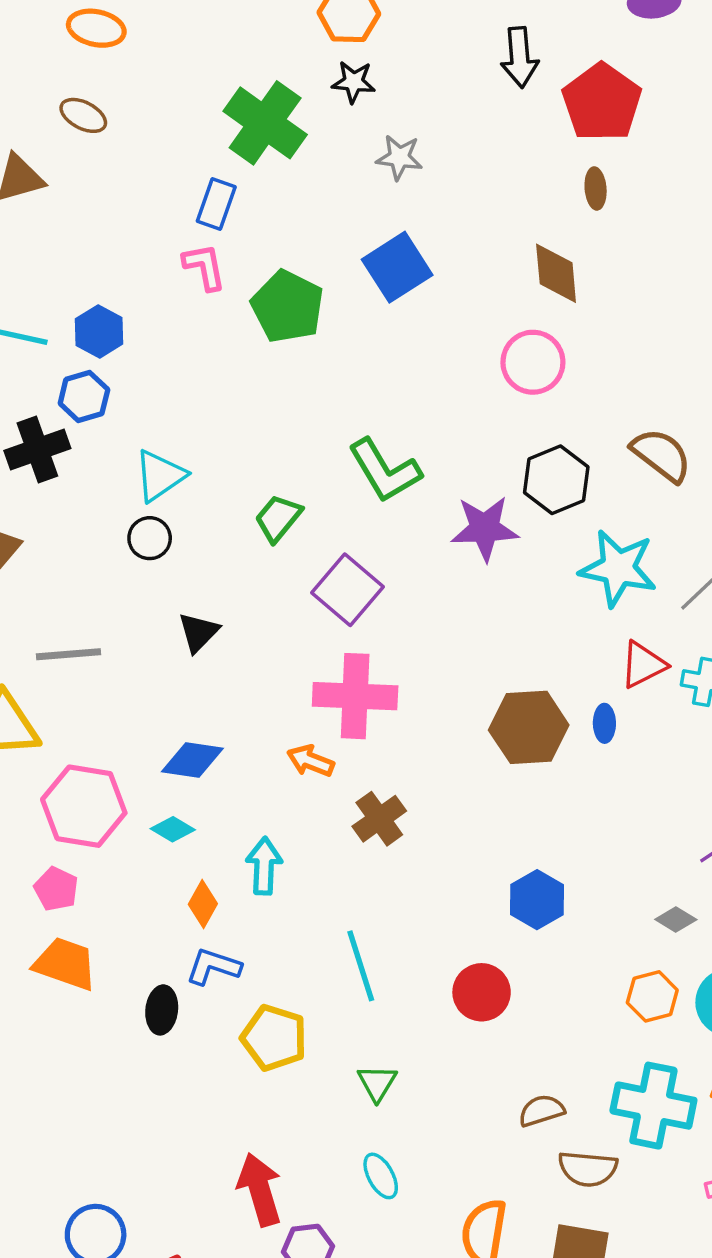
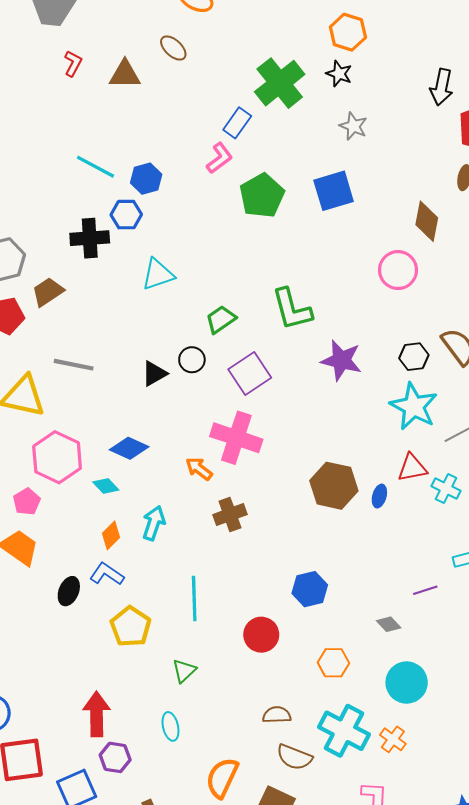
pink L-shape: (204, 267) -> (219, 158), turned 48
black hexagon: (556, 480) -> (414, 357), moved, size x0.7
black circle: (150, 538) -> (192, 360), moved
orange hexagon: (652, 996) -> (333, 663), moved

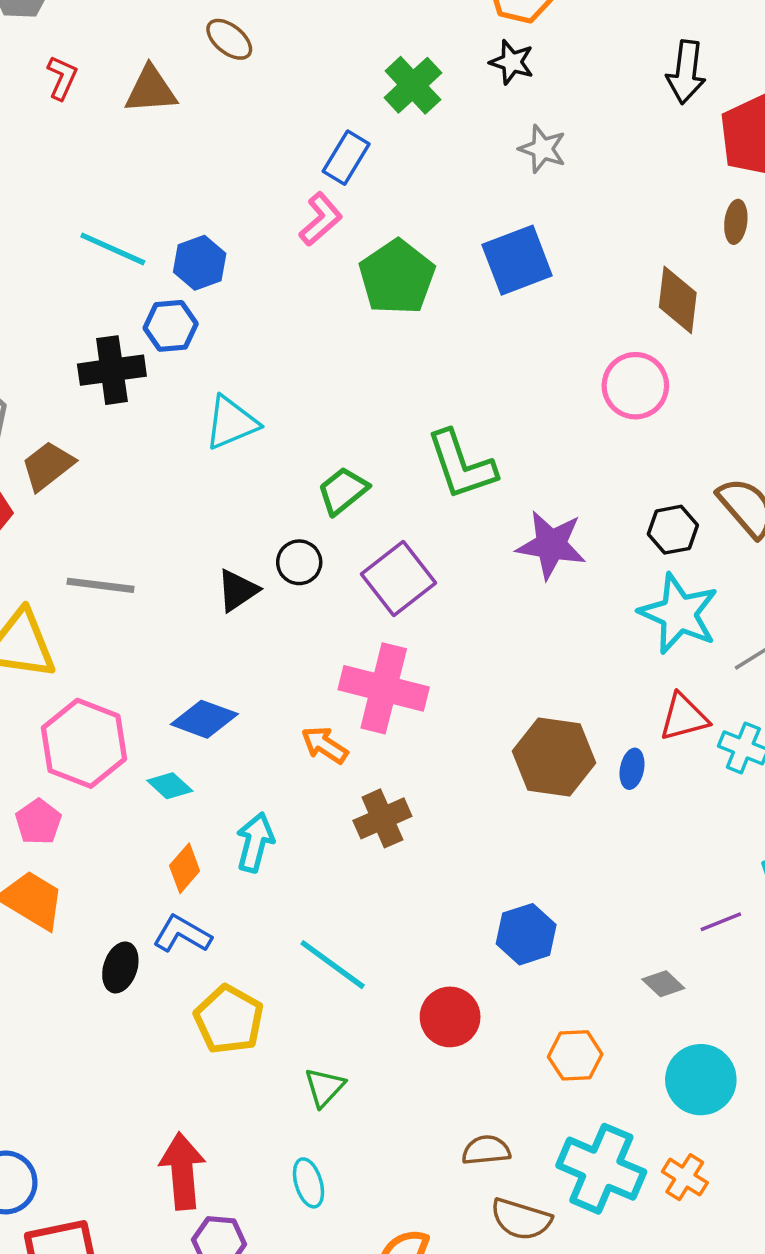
green cross: (280, 83) -> (413, 85), size x0.7
cyan line: (194, 599) -> (333, 965), turned -48

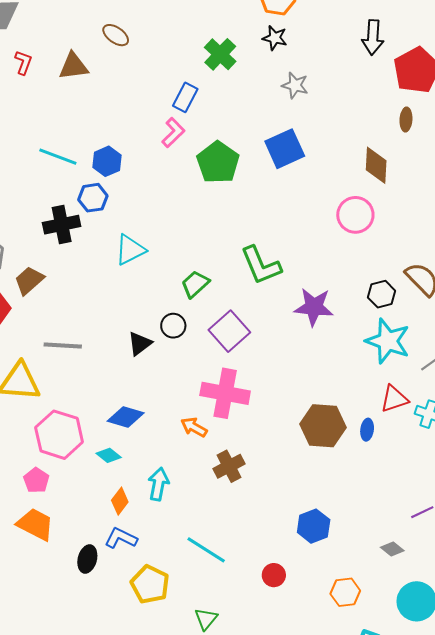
red circle: (450, 1017) -> (274, 575), size x0.7

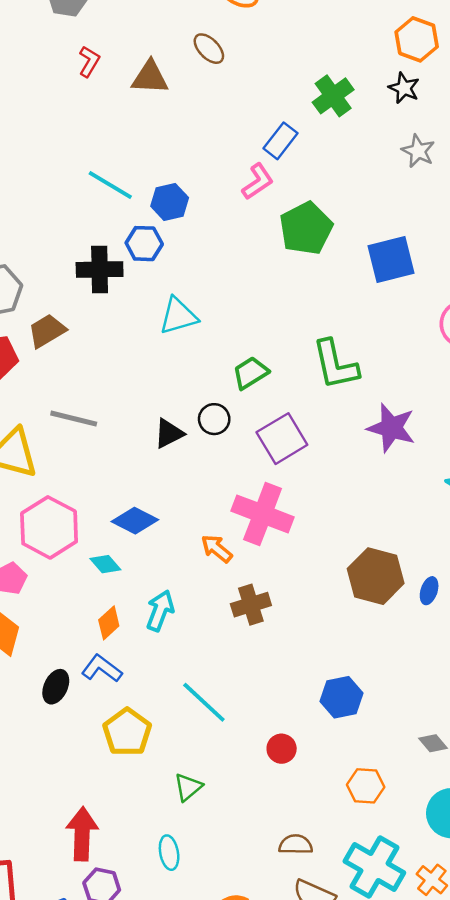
blue square: (285, 149) -> (391, 259), moved

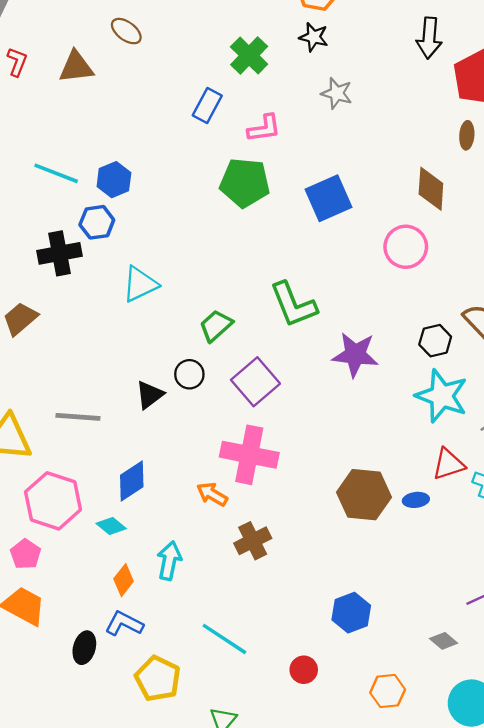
pink L-shape: (258, 182) -> (264, 128), moved, turned 36
green pentagon: (306, 228) -> (245, 183), turned -30
gray line: (74, 419) -> (78, 417), moved
blue diamond: (135, 521) -> (132, 481), turned -51
blue ellipse: (429, 591) -> (416, 500), turned 75

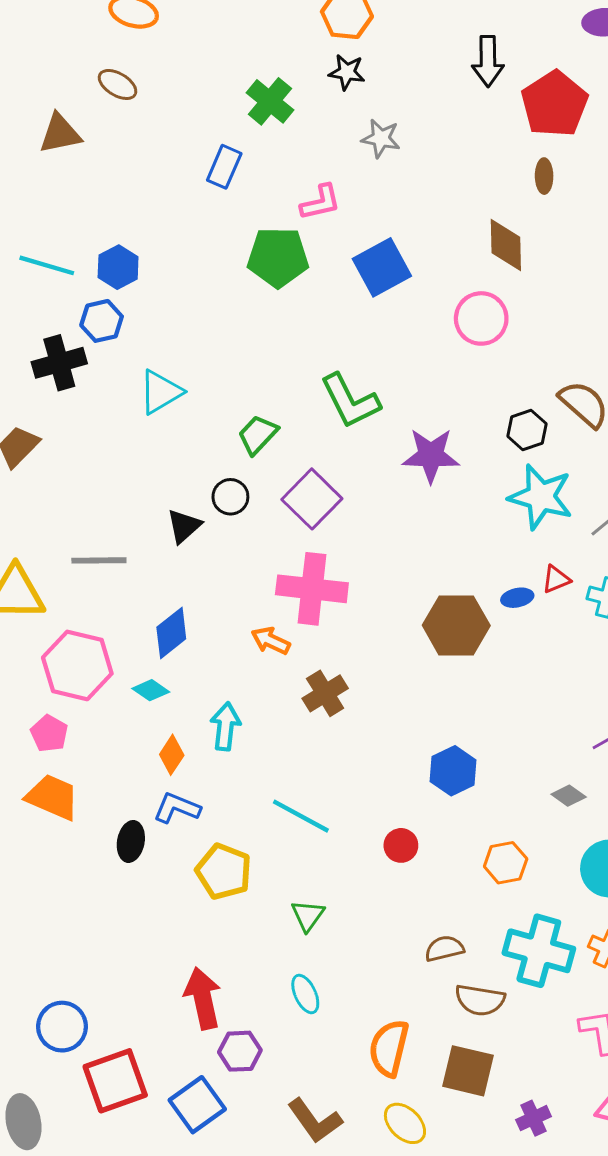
pink L-shape: (264, 128) -> (320, 202), moved
red triangle: (448, 464) -> (556, 579), size x0.7
blue ellipse: (416, 500) -> (517, 598), moved

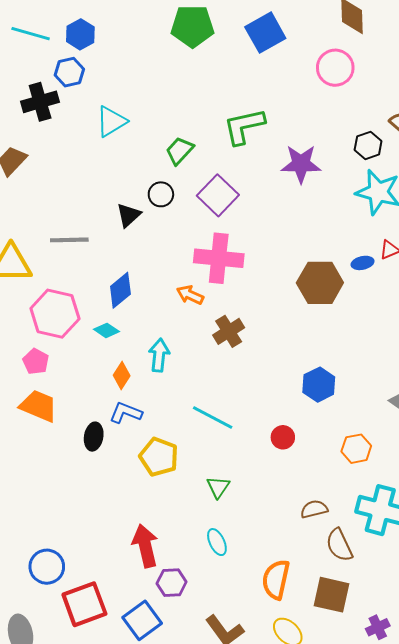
green L-shape: (350, 401) -> (244, 126), turned 105
brown semicircle: (480, 1000) -> (339, 545), turned 56

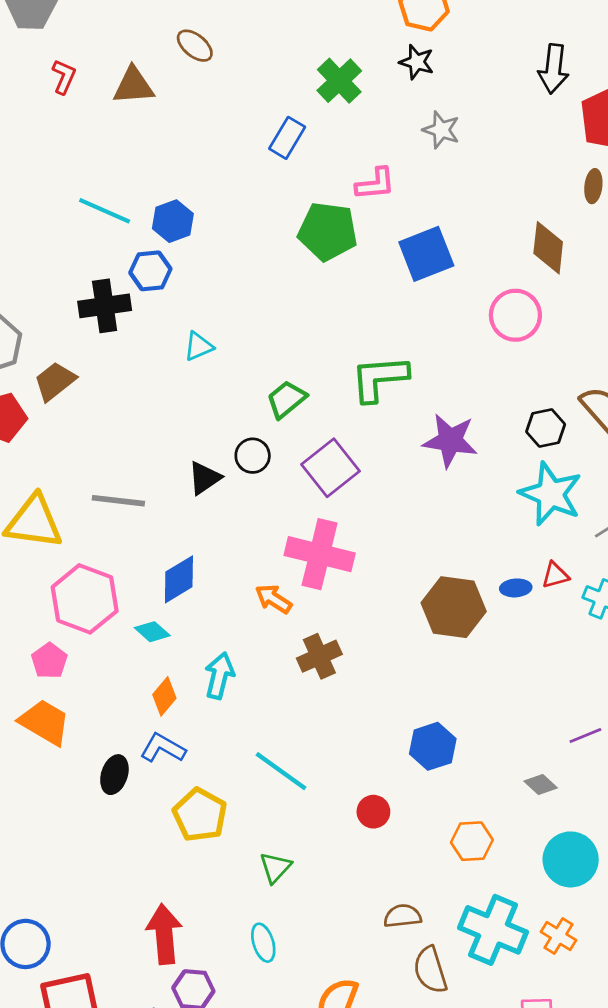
cyan triangle: (111, 121) -> (198, 346), size x0.7

